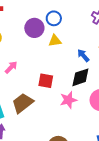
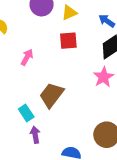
red square: (46, 81) -> (68, 41), moved

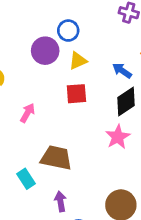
brown trapezoid: (52, 95) -> (56, 158), turned 64
purple arrow: (35, 135) -> (60, 201), moved

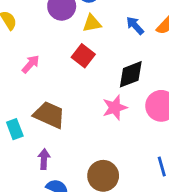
blue arrow: (122, 71) -> (135, 26), moved
red square: (76, 94) -> (83, 56), turned 30

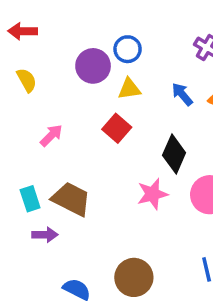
black diamond: (131, 74) -> (174, 154), turned -48
cyan rectangle: (15, 129) -> (30, 199), moved
purple arrow: (44, 159) -> (45, 235), moved, turned 84

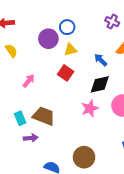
blue arrow: (182, 94) -> (101, 60), moved
black diamond: (174, 154) -> (100, 84), turned 60

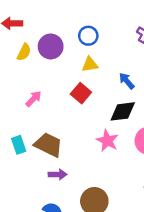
purple circle: (48, 39) -> (51, 46), moved
yellow semicircle: (11, 51) -> (24, 52), moved, turned 56
pink star: (90, 108) -> (107, 141), turned -30
purple arrow: (31, 138) -> (58, 174), moved

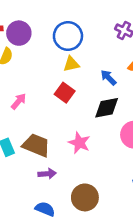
blue circle: (88, 36) -> (68, 36), size x1.5
purple circle: (51, 46) -> (19, 33), moved
pink star: (107, 141) -> (79, 143), moved

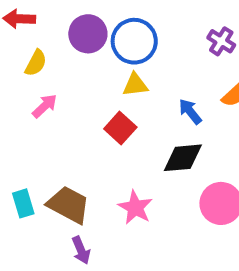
purple circle: (19, 33) -> (88, 34), moved
pink arrow: (19, 101) -> (45, 106), moved
purple arrow: (47, 174) -> (81, 250), turned 66

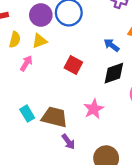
yellow triangle: (135, 85) -> (40, 41), moved
cyan rectangle: (23, 203) -> (27, 114), moved
pink star: (135, 208) -> (94, 109), turned 30

